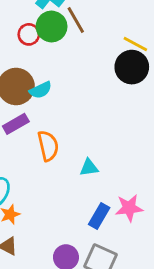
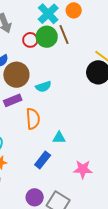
cyan semicircle: (41, 90) -> (43, 87), moved
blue rectangle: (99, 216) -> (43, 160), moved

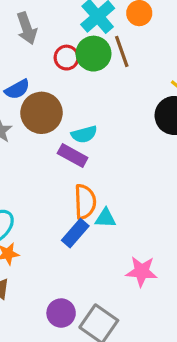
purple rectangle: (13, 100) -> (73, 155), moved, turned 48
orange semicircle: (33, 119) -> (85, 202), moved
blue rectangle: (43, 160) -> (75, 233), moved

